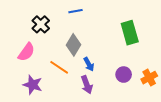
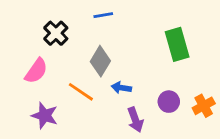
blue arrow: (89, 64) -> (121, 88), turned 128
purple arrow: (87, 85) -> (135, 120), moved

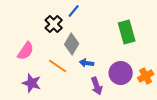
blue line: (103, 15) -> (74, 11), turned -40
black cross: (56, 33) -> (54, 24), moved
purple circle: (169, 102) -> (121, 73), size x1.5

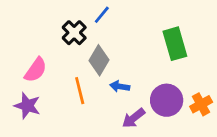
orange line: (58, 66) -> (80, 91), turned 42
purple star: (32, 83) -> (27, 106), moved
purple arrow: (97, 86) -> (133, 118), turned 72

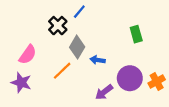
green rectangle: (175, 44) -> (136, 34), size x0.7
blue arrow: (120, 86) -> (98, 60), moved
orange line: (80, 91) -> (62, 71), turned 60

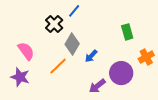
pink semicircle: (28, 55) -> (26, 51), turned -72
blue arrow: (98, 60) -> (91, 56), turned -56
orange cross: (157, 81) -> (146, 57), moved

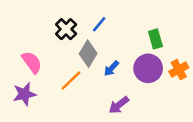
blue line: (74, 11) -> (99, 24), moved
purple circle: (121, 73) -> (148, 68), moved
purple star: (20, 77) -> (24, 94), turned -30

